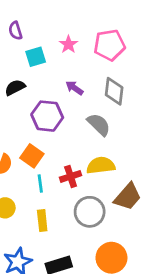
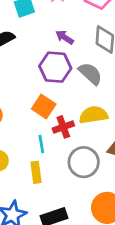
purple hexagon: (47, 116) -> (55, 67), moved
orange square: (32, 156) -> (44, 106), moved
cyan line: (40, 184) -> (41, 144), moved

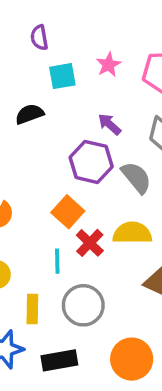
red cross: (63, 127) -> (90, 243), turned -35
gray circle: (84, 162) -> (83, 305), moved
yellow rectangle: (36, 172) -> (32, 309), moved

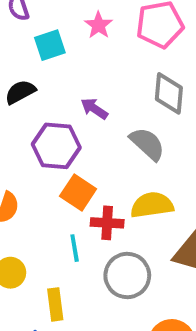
purple arrow: (109, 124) -> (94, 109), moved
purple hexagon: (91, 162) -> (56, 146), moved
red cross: (90, 243) -> (107, 223), turned -32
gray circle: (83, 305) -> (127, 275), moved

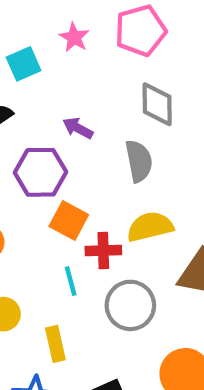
gray semicircle: (147, 144) -> (139, 161), turned 42

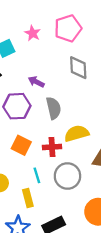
gray semicircle: (139, 161) -> (54, 108), moved
orange square: (69, 221) -> (21, 145), moved
cyan line: (71, 281) -> (37, 175), moved

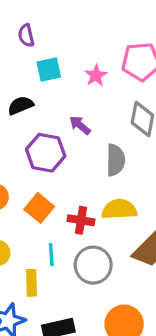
pink star: (33, 33) -> (96, 75), moved
gray semicircle: (54, 108) -> (116, 160), moved

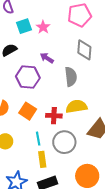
pink star: (96, 75) -> (43, 27), moved
yellow rectangle: (32, 283) -> (42, 159), moved

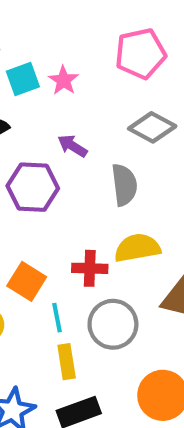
gray diamond: (84, 50) -> (152, 127), turned -65
orange square: (28, 111) -> (27, 281), moved

